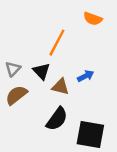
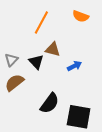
orange line: (57, 43) -> (41, 23), moved
brown triangle: (61, 87) -> (53, 49), moved

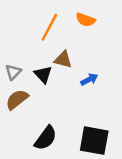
orange semicircle: (81, 16) -> (86, 20), moved
black semicircle: (50, 103) -> (46, 138), moved

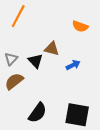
orange semicircle: (86, 20) -> (80, 26), moved
orange line: (49, 27) -> (18, 16), moved

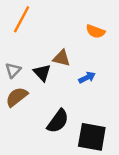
black semicircle: (37, 113) -> (58, 121), moved

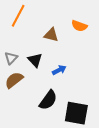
brown triangle: (62, 58) -> (51, 35), moved
blue arrow: (87, 77) -> (59, 70), moved

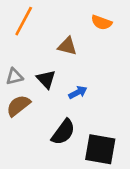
orange semicircle: (79, 26) -> (102, 22), moved
gray triangle: (11, 58) -> (14, 77), turned 32

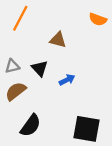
orange semicircle: (102, 22) -> (98, 19), moved
black semicircle: (63, 132) -> (31, 125), moved

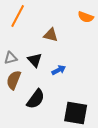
brown semicircle: (16, 91) -> (14, 80), turned -30
black semicircle: (31, 125) -> (36, 99), moved

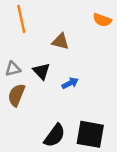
orange line: (18, 16) -> (21, 19), turned -40
black semicircle: (36, 99) -> (55, 136), moved

